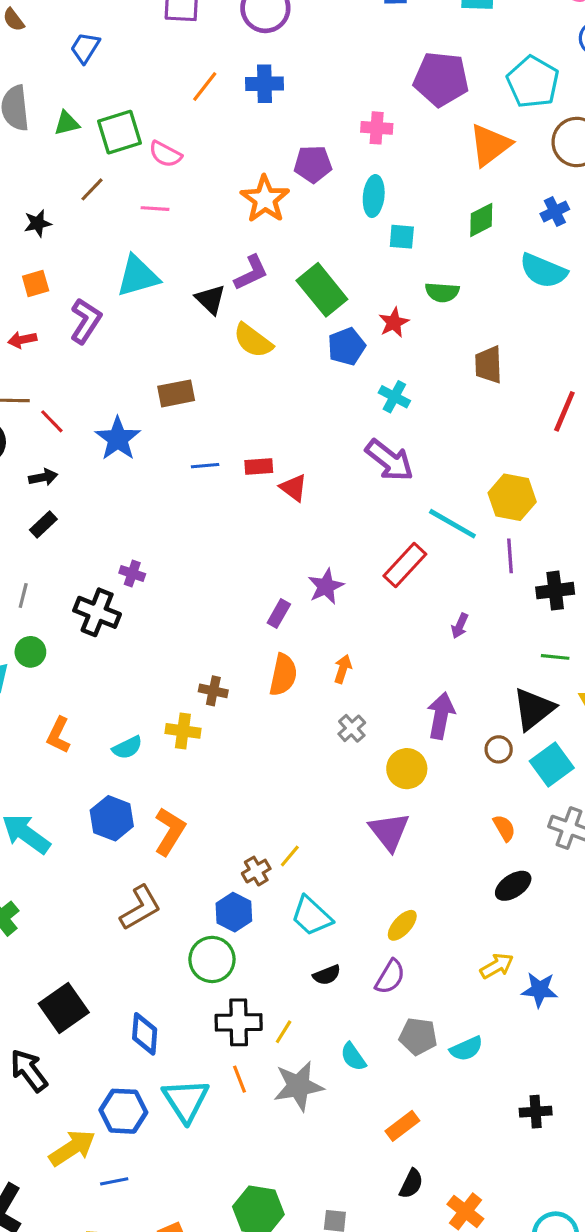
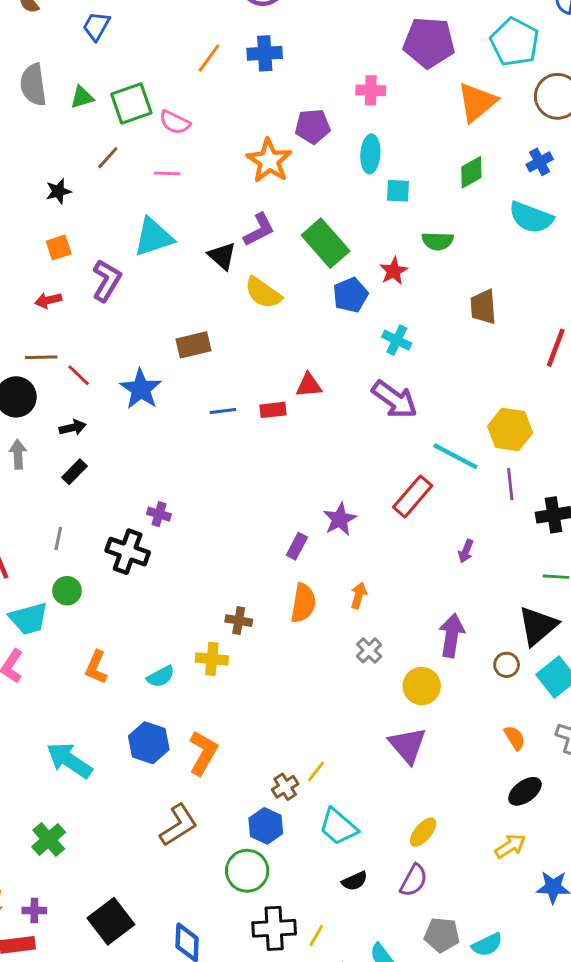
red triangle: (293, 488) -> (309, 385), moved, turned -40
yellow arrow: (497, 966) -> (510, 846), moved

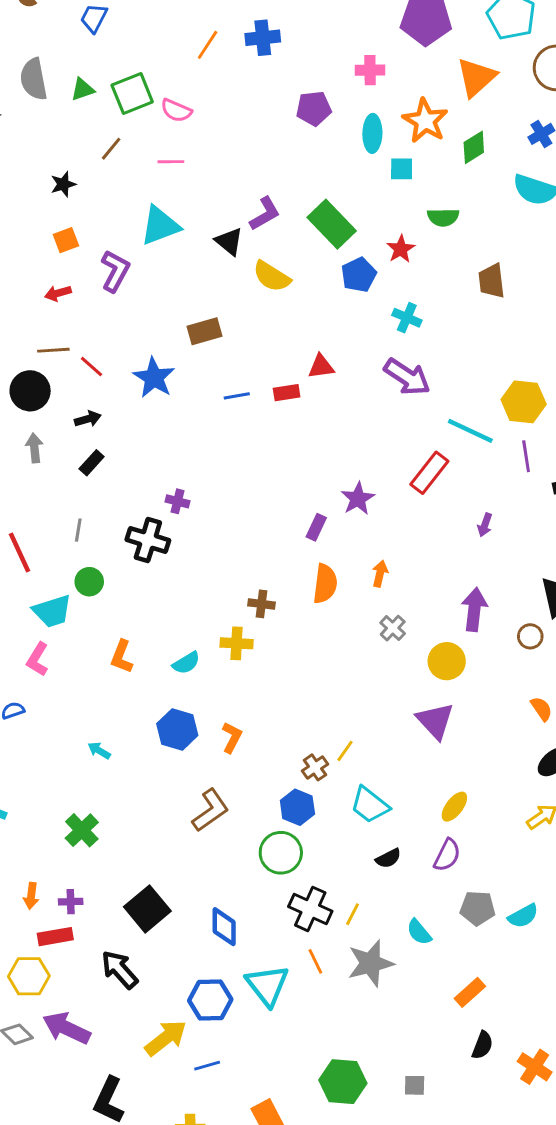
orange star: (269, 161) -> (425, 121), moved
orange L-shape: (203, 753) -> (232, 737), size x0.7
cyan arrow: (69, 760) -> (99, 751), size x0.5
black cross: (274, 928) -> (310, 909), turned 30

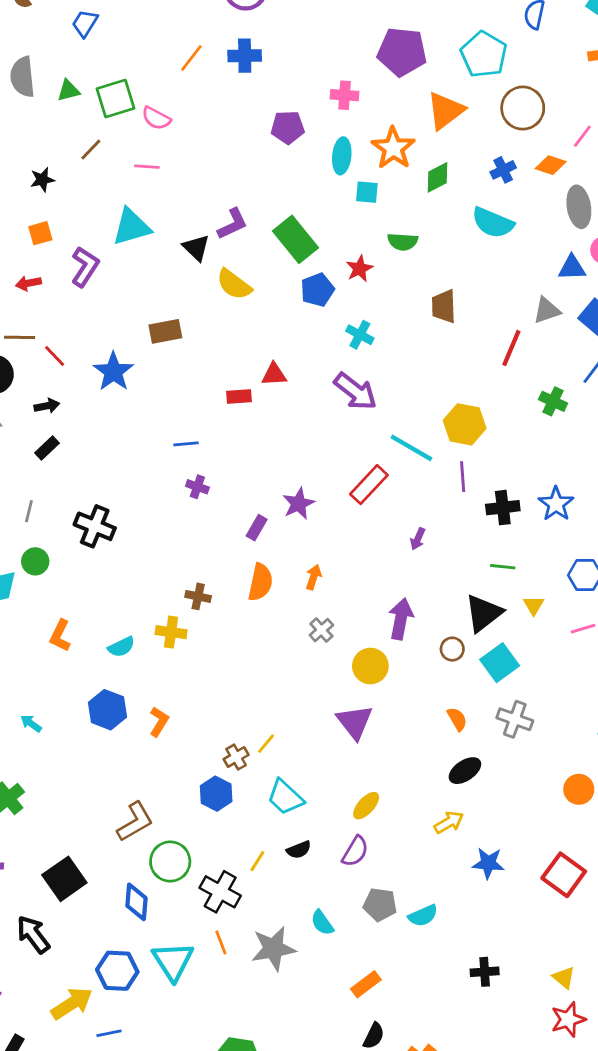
blue line: (237, 396) -> (186, 444), moved
purple cross: (178, 501) -> (197, 487), moved
brown L-shape: (211, 810) -> (135, 822), moved
green circle: (281, 853) -> (170, 862), moved
yellow line: (353, 914) -> (257, 861), moved

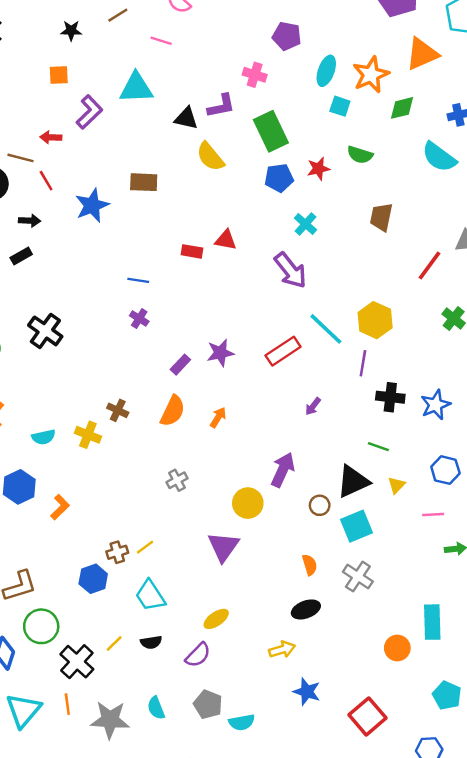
pink cross: (345, 95) -> (255, 75), moved
black triangle: (196, 248) -> (186, 118), turned -45
red arrow: (28, 283) -> (51, 137), moved
gray cross: (321, 630) -> (177, 480), moved

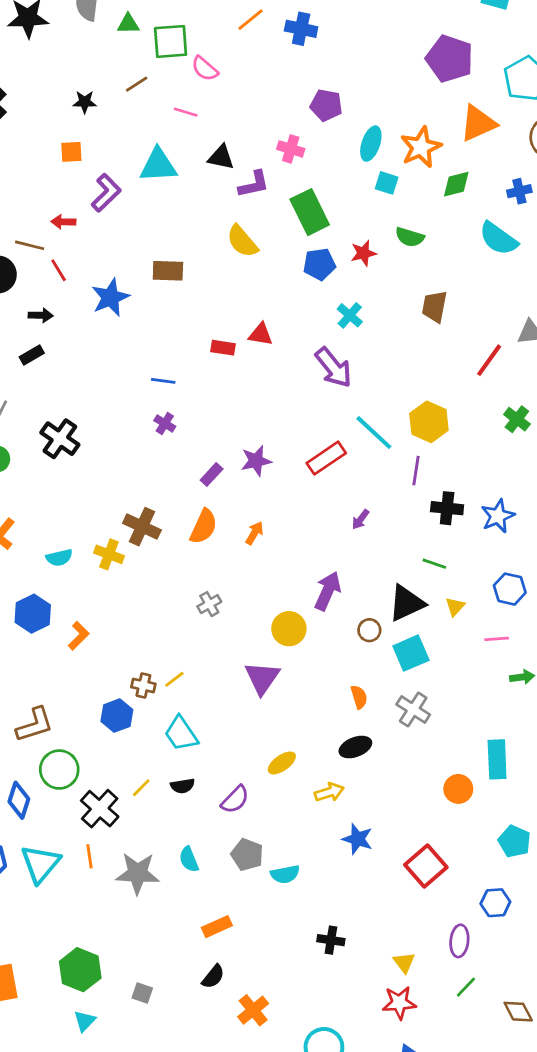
black triangle: (186, 118) -> (221, 157), moved
brown cross: (118, 410) -> (142, 527), size x1.5
brown cross: (117, 552) -> (143, 685), turned 30
yellow ellipse: (216, 619) -> (282, 763), moved

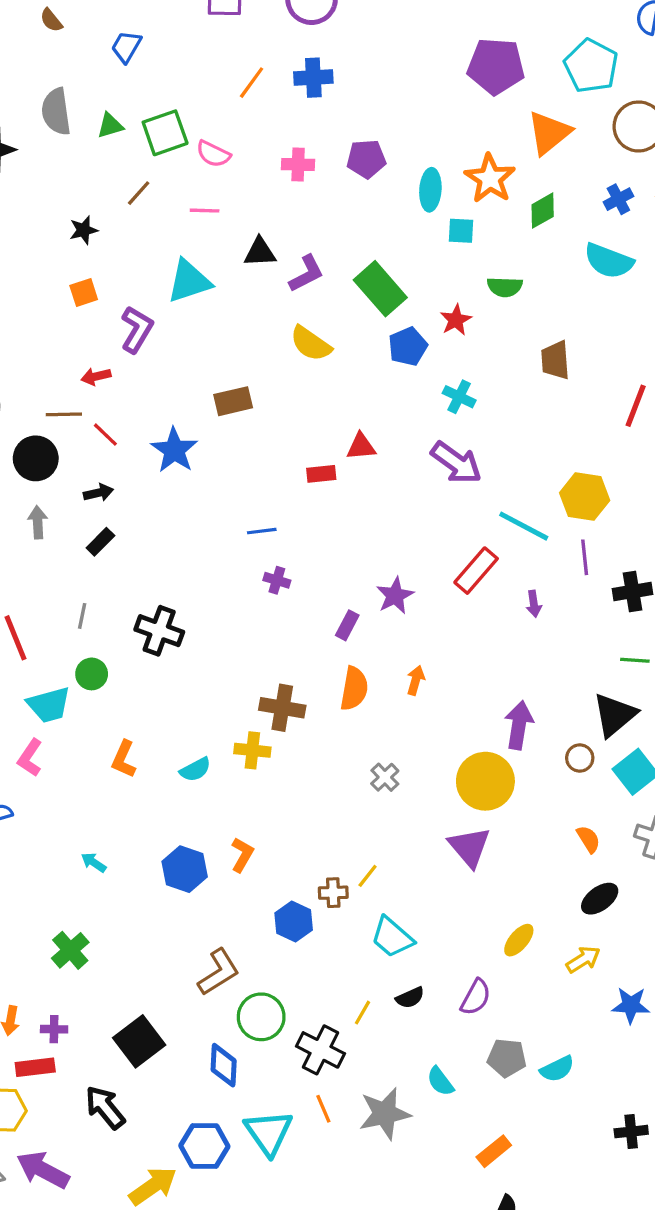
pink cross: (291, 149) -> (298, 165), moved
purple arrow: (361, 519) -> (534, 604), moved, turned -30
blue hexagon: (33, 614) -> (185, 869), moved
yellow circle: (289, 629) -> (485, 781), size x1.4
blue hexagon: (117, 716) -> (294, 921), moved

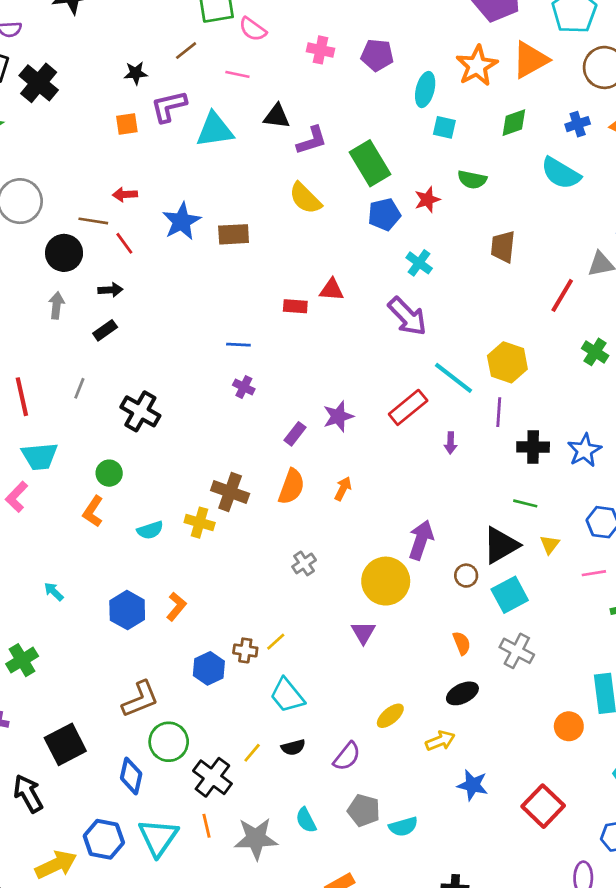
orange star: (490, 178) -> (477, 66), moved
purple L-shape: (137, 329) -> (169, 106), moved, turned -144
blue star: (174, 450) -> (182, 221), moved
green circle: (92, 674) -> (109, 473), moved
purple triangle: (469, 847) -> (363, 633), size x0.7

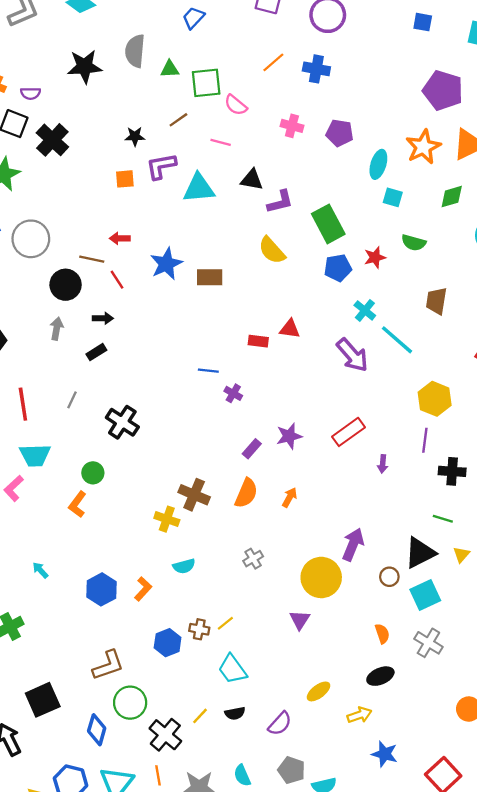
cyan line: (453, 378) -> (397, 340), moved
purple cross: (244, 387) -> (233, 393), moved
cyan semicircle: (150, 530) -> (184, 566), moved

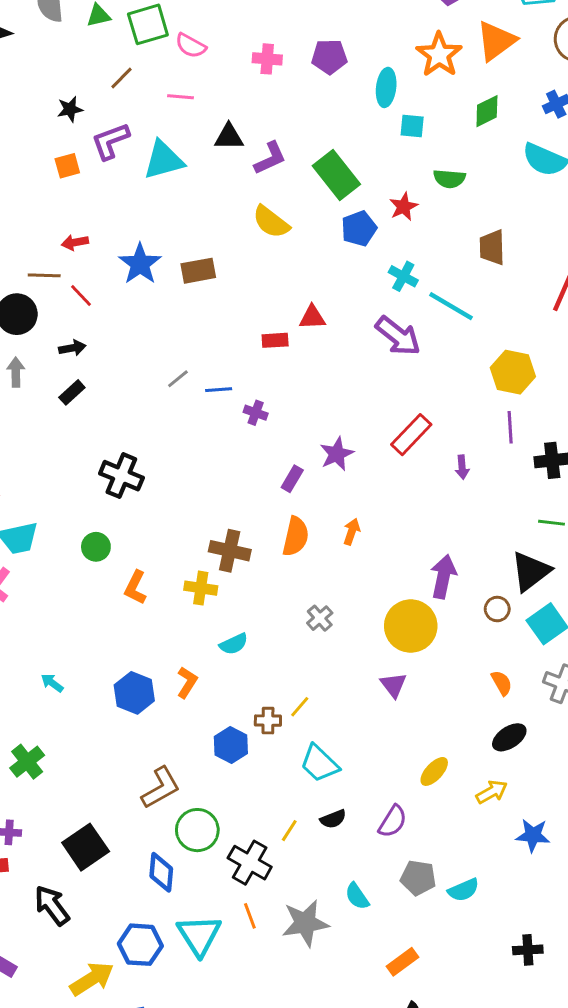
gray line: (72, 400) -> (178, 379), moved, turned 36
orange L-shape: (77, 504) -> (135, 587), moved

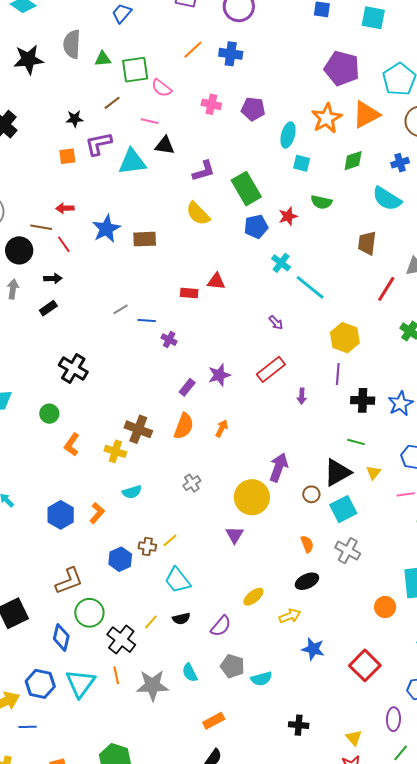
black triangle: (229, 137) -> (165, 145), moved
brown trapezoid: (492, 247) -> (367, 243), moved
purple arrow: (398, 336) -> (276, 323), moved, size x0.5

